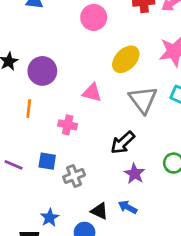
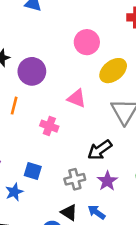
pink circle: (94, 17) -> (87, 42), moved
blue square: (47, 161) -> (33, 171), moved
gray cross: (74, 176) -> (75, 179), moved
blue star: (50, 218) -> (14, 192), moved

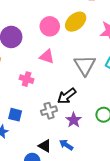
pink circle: (87, 42) -> (50, 26), moved
yellow ellipse: (113, 71) -> (76, 22), moved
gray cross: (75, 179) -> (49, 111), moved

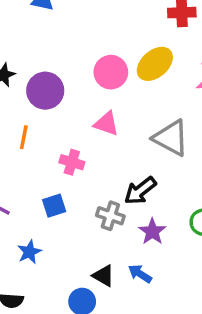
gray triangle: (85, 65) -> (171, 138), turned -30
gray cross: (49, 111) -> (110, 216), turned 35
blue square: (15, 115) -> (54, 206), moved, turned -32

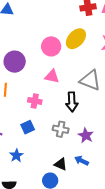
black arrow: (140, 191) -> (72, 102), moved, turned -48

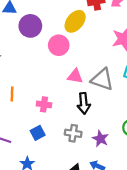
yellow ellipse: (76, 39) -> (75, 21), moved
purple circle: (15, 62) -> (30, 26), moved
pink triangle: (52, 76) -> (75, 76), moved

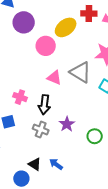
gray triangle: (102, 79) -> (80, 72), moved
black arrow: (84, 103) -> (44, 105), moved
purple star: (100, 139) -> (67, 124), moved

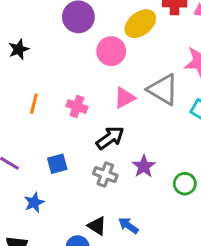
pink triangle: (54, 78) -> (124, 98), turned -49
pink cross: (20, 97) -> (77, 106), moved
black arrow: (44, 105) -> (110, 138), turned -132

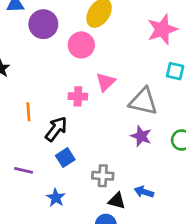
gray triangle: (163, 89) -> (143, 101), moved
pink cross: (77, 106) -> (78, 96), moved
black arrow: (110, 138) -> (56, 129), moved
gray cross: (105, 175) -> (103, 176), moved

